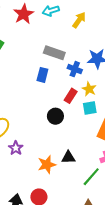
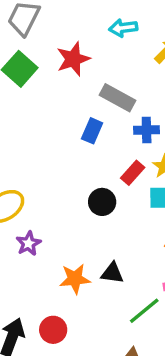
red star: (24, 14) -> (73, 59), moved
blue cross: (75, 69) -> (147, 130), turned -32

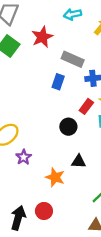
black triangle: (112, 273) -> (79, 161), moved
orange star: (75, 279) -> (55, 177), turned 30

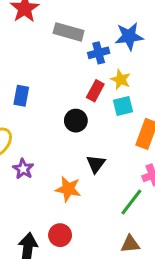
blue rectangle: (58, 82) -> (21, 96), moved
black triangle: (79, 161) -> (96, 164), turned -48

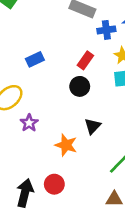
red rectangle: (95, 91) -> (85, 60), moved
blue rectangle: (21, 96) -> (35, 59), turned 48

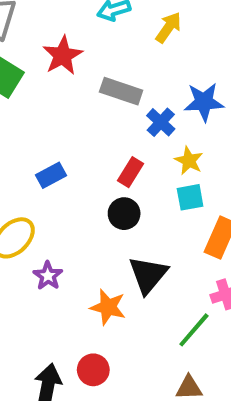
blue cross: (106, 30) -> (161, 122), turned -36
black triangle: (93, 126) -> (148, 275), size x1.5

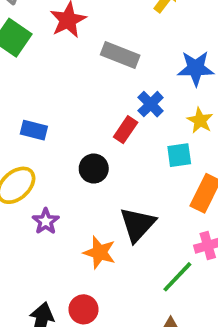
blue cross: (161, 122) -> (151, 104), moved
yellow star: (189, 161) -> (200, 120), moved
blue rectangle: (51, 175) -> (34, 130), moved, turned 40
black circle: (124, 214) -> (94, 169), moved

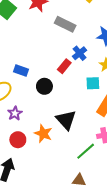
blue rectangle: (34, 130) -> (21, 71), moved
black triangle: (138, 224) -> (66, 120), turned -30
red circle: (84, 309) -> (18, 140), moved

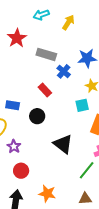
blue cross: (80, 53) -> (64, 71), moved
red rectangle: (64, 66) -> (45, 90), moved, turned -72
orange star: (43, 134) -> (47, 194), moved

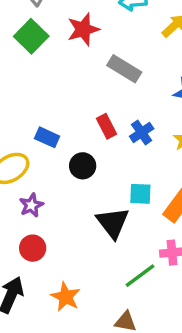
blue cross: (64, 71) -> (142, 133), moved
cyan square: (82, 105) -> (140, 194), moved

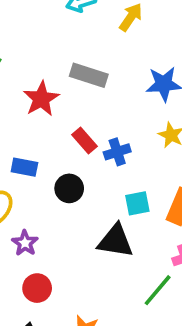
red star: (83, 29) -> (41, 99), moved
blue cross: (142, 133) -> (117, 152), moved, turned 30
black triangle: (113, 223) -> (115, 241), turned -30

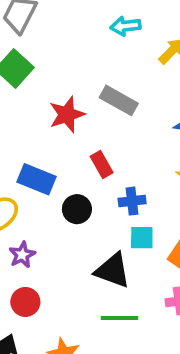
blue cross: (117, 152) -> (132, 201), moved
blue rectangle: (24, 167) -> (37, 179), size x1.4
green line: (158, 290) -> (120, 318), moved, turned 39

